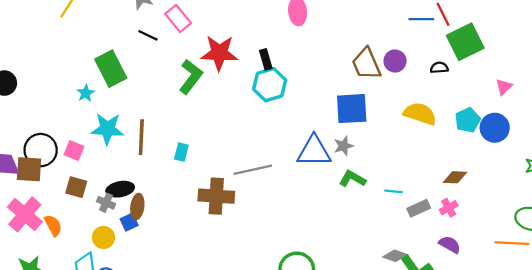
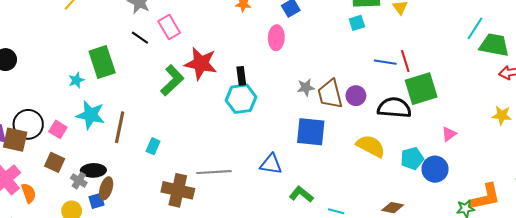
black semicircle: (439, 68) -> (394, 108), size x2.0
gray star: (344, 146) -> (306, 87), moved
blue triangle: (314, 151) -> (271, 164), size x0.7

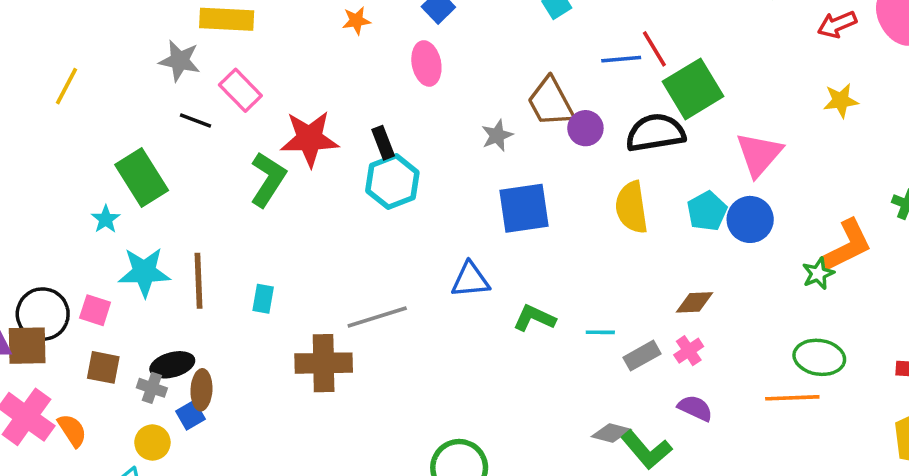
brown trapezoid: (330, 94) -> (551, 102), moved
pink triangle: (449, 134) -> (759, 154), size x1.8
yellow semicircle: (371, 146) -> (632, 207), turned -112

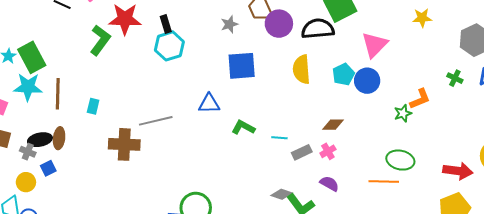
purple circle: (585, 128) -> (279, 24), size x1.4
green rectangle: (142, 178) -> (32, 57), moved
orange L-shape: (847, 246) -> (420, 99), size x0.7
brown ellipse: (201, 390) -> (59, 138), moved

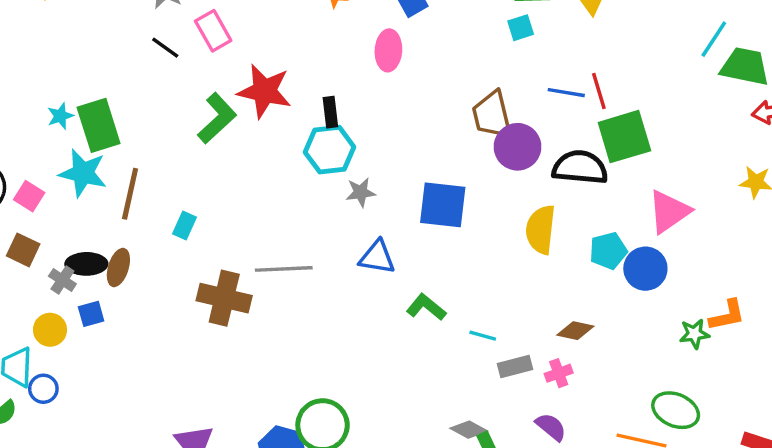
gray star: (229, 24) -> (361, 192), moved

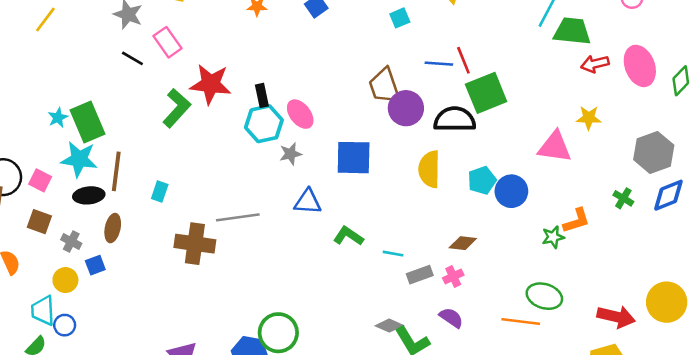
pink ellipse: (388, 50) -> (300, 114), moved, turned -36
pink triangle: (669, 212) -> (555, 147), moved, turned 48
black ellipse: (86, 264) -> (89, 195), moved

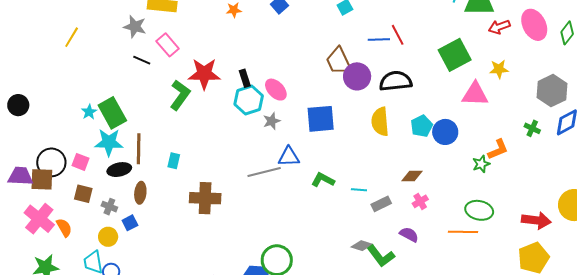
green square: (486, 93) -> (455, 55), moved
gray line: (238, 217) -> (264, 172), moved
pink cross: (453, 276) -> (420, 201), moved

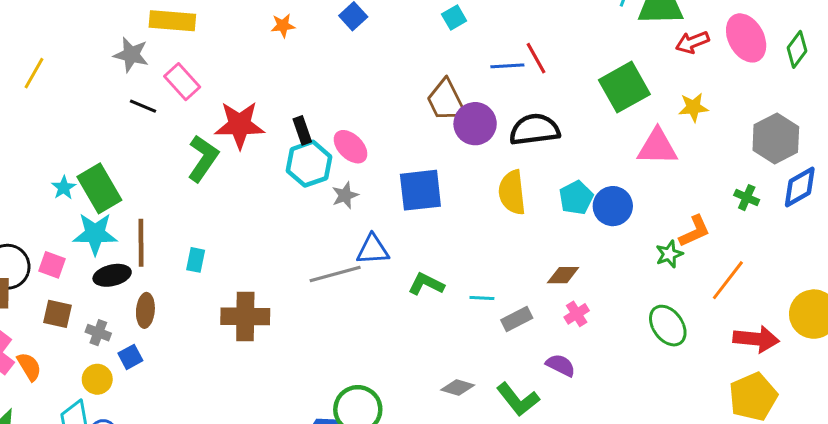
green ellipse: (479, 210) -> (668, 326), turned 44
orange line: (463, 232) -> (728, 280), moved, turned -52
gray diamond: (362, 246) -> (458, 387), moved

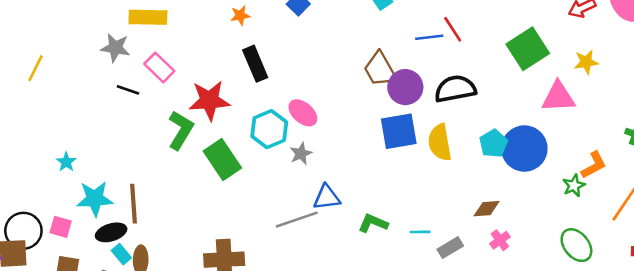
black rectangle: (302, 130) -> (255, 64), moved, size x1.5
green rectangle: (99, 188) -> (222, 159), moved
blue square: (420, 190) -> (399, 131), moved
blue circle: (613, 206) -> (524, 149), size x1.4
cyan rectangle: (196, 260) -> (121, 254), moved, turned -48

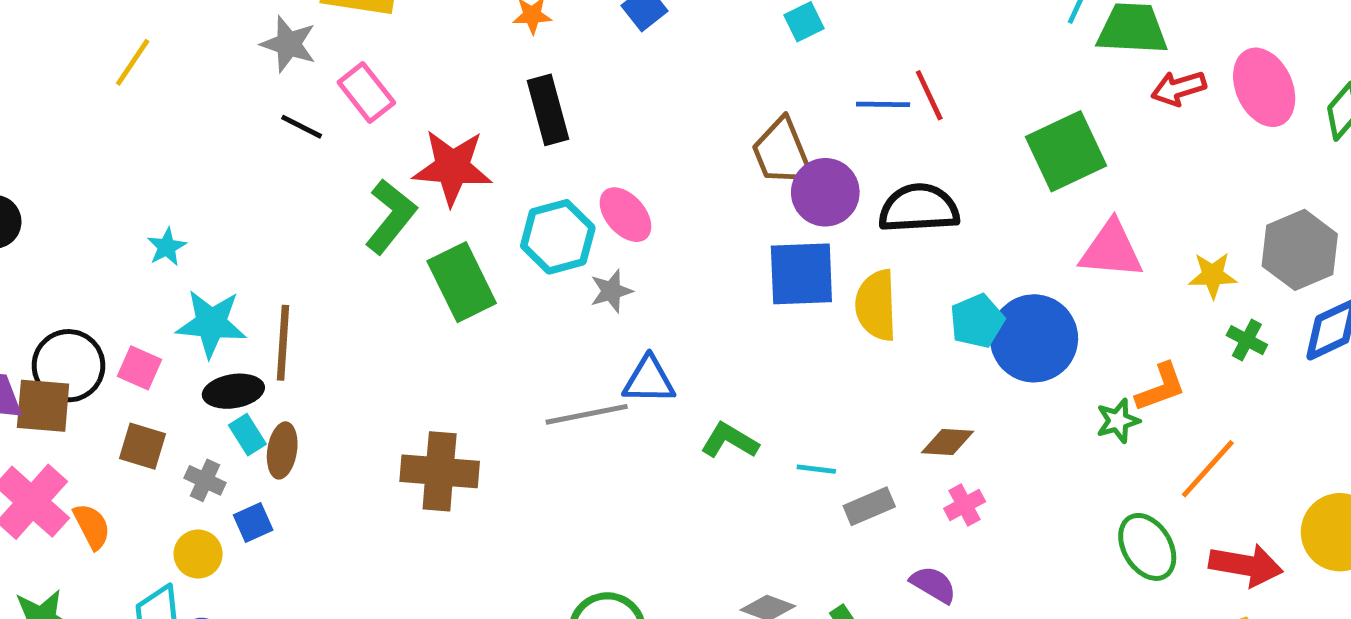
yellow star: (586, 62) -> (1213, 275), moved
green ellipse: (576, 245) -> (1147, 547), moved

